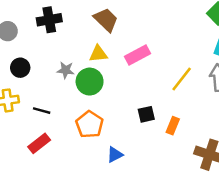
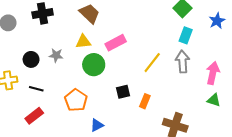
black circle: (20, 68) -> (31, 59), moved
green circle: (90, 82) -> (94, 65), moved

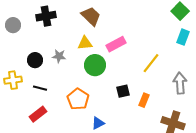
gray arrow: (182, 62) -> (180, 83), moved

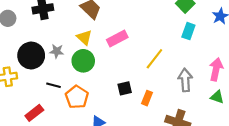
yellow triangle: (85, 43) -> (84, 37), turned 49
black circle: (35, 60) -> (31, 56), size x1.6
green circle: (95, 65) -> (83, 61), moved
black line: (40, 88) -> (53, 85), moved

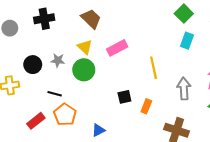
black circle: (31, 56) -> (33, 65), size x0.7
yellow line: (154, 59) -> (154, 68), turned -50
orange pentagon: (77, 97) -> (65, 115), moved

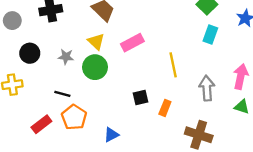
black circle: (33, 65) -> (30, 53), moved

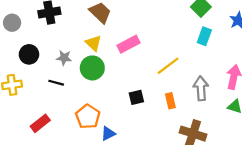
yellow line: (173, 65) -> (168, 66), turned 65
black line: (62, 94) -> (56, 83), moved
orange rectangle: (165, 108) -> (170, 101), moved, turned -35
orange pentagon: (74, 117) -> (88, 117), moved

